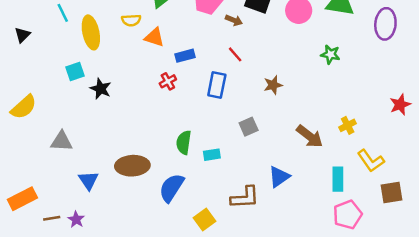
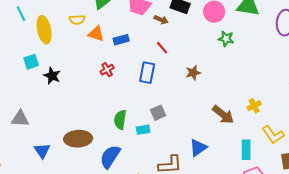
green star: (330, 54) -> (226, 39), moved
blue rectangle: (185, 56) -> (121, 40), moved
gray square: (249, 127) -> (158, 113), moved

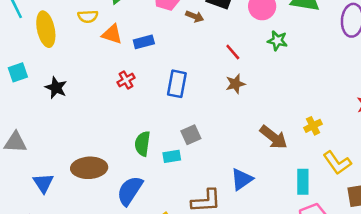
red line: (162, 48) -> (233, 52), moved
cyan square: (31, 62) -> (18, 72), moved

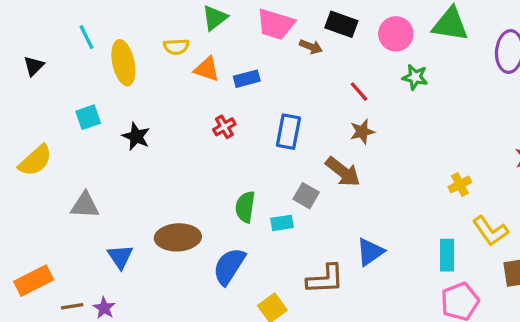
gray square: (191, 135) -> (306, 196), turned -36
brown arrow: (274, 137) -> (343, 172), moved

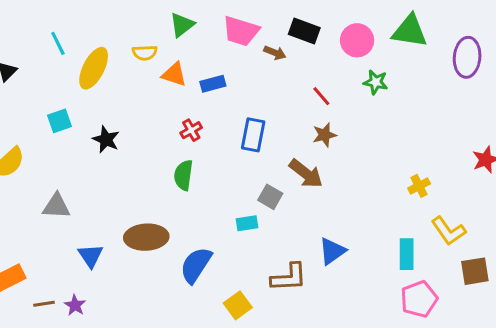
yellow ellipse: (123, 63) -> (94, 68), turned 39
green semicircle: (245, 207) -> (183, 175), moved

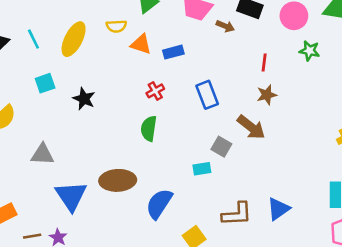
cyan line: (58, 43) -> (33, 39), moved
red line: (321, 96) -> (264, 62), turned 48
blue rectangle: (253, 135) -> (207, 95), turned -32
blue triangle: (332, 251) -> (278, 209), moved
blue triangle: (90, 256) -> (71, 196), size x1.5

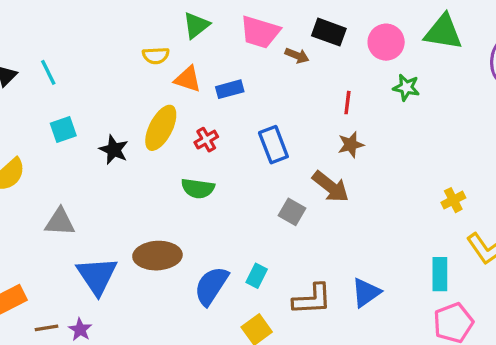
yellow ellipse: (74, 39) -> (161, 128), moved
green semicircle: (149, 129) -> (198, 188), turned -90
cyan rectangle: (202, 169) -> (257, 276), moved, turned -54

